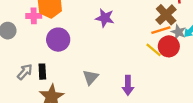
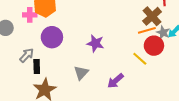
purple star: (105, 18) -> (95, 43), moved
yellow line: (154, 50) -> (140, 59), moved
gray arrow: (25, 72) -> (27, 55), moved
purple arrow: (128, 85) -> (115, 81), turned 48

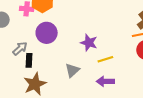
yellow line: (140, 59) -> (105, 59), moved, turned -63
purple arrow: (115, 81) -> (105, 81), turned 36

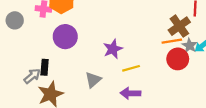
purple star: (89, 43) -> (113, 49), turned 30
gray arrow: (20, 48) -> (32, 76), moved

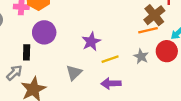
gray star: (190, 46) -> (141, 56), moved
red circle: (178, 59) -> (167, 51), moved
black rectangle: (45, 67) -> (27, 52), moved

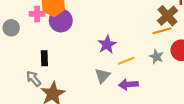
purple circle: (44, 32) -> (61, 21), moved
gray arrow: (14, 73) -> (34, 79), turned -84
gray triangle: (74, 73) -> (102, 76), moved

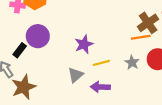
purple circle: (61, 21) -> (38, 36), moved
black rectangle: (44, 58) -> (20, 50), turned 32

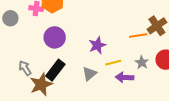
orange line: (141, 37) -> (138, 36), moved
black rectangle: (20, 50) -> (55, 70), moved, size x1.5
purple arrow: (100, 87) -> (125, 77), moved

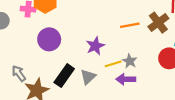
orange line: (138, 36) -> (130, 25), moved
gray star: (142, 62) -> (130, 61), moved
black rectangle: (55, 70) -> (64, 76), moved

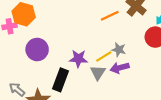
purple star: (95, 46) -> (78, 59), moved, turned -30
gray triangle: (88, 77) -> (98, 73), moved

